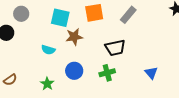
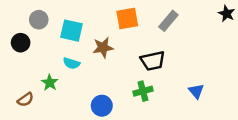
cyan square: (60, 18) -> (71, 31), moved
blue circle: (74, 71) -> (102, 106), moved
green star: (47, 84) -> (50, 83), moved

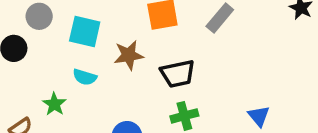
black trapezoid: (153, 61) -> (178, 74), moved

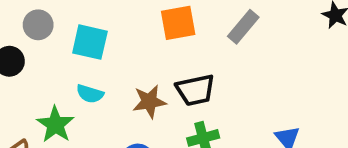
brown star: (129, 55) -> (149, 102), moved
green star: (54, 104) -> (55, 125), size x1.4

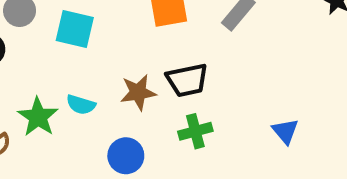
cyan semicircle: (90, 94) -> (81, 105), moved

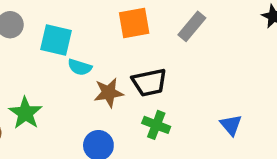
cyan semicircle: (81, 105) -> (80, 67), moved
green cross: (195, 131) -> (156, 125), turned 36

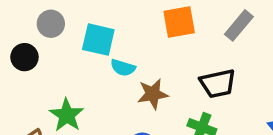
black trapezoid: (149, 82) -> (218, 83), moved

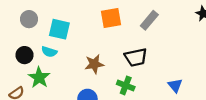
black circle: (24, 57) -> (25, 55), moved
cyan semicircle: (123, 68) -> (49, 52), moved

